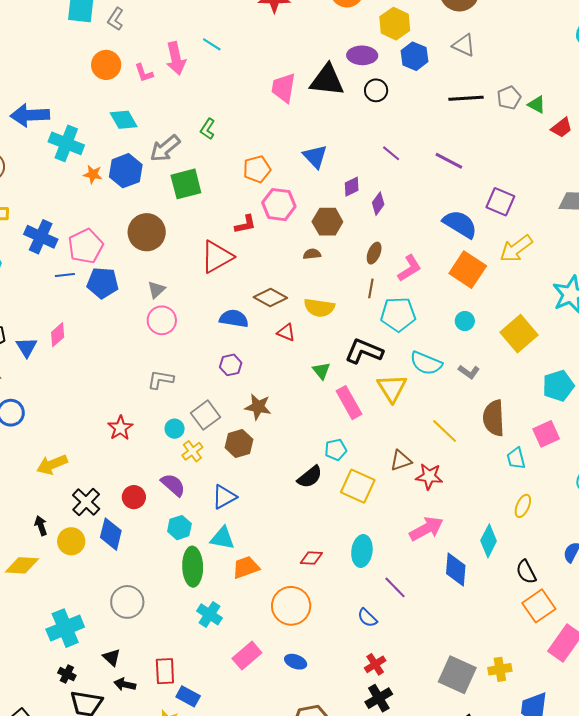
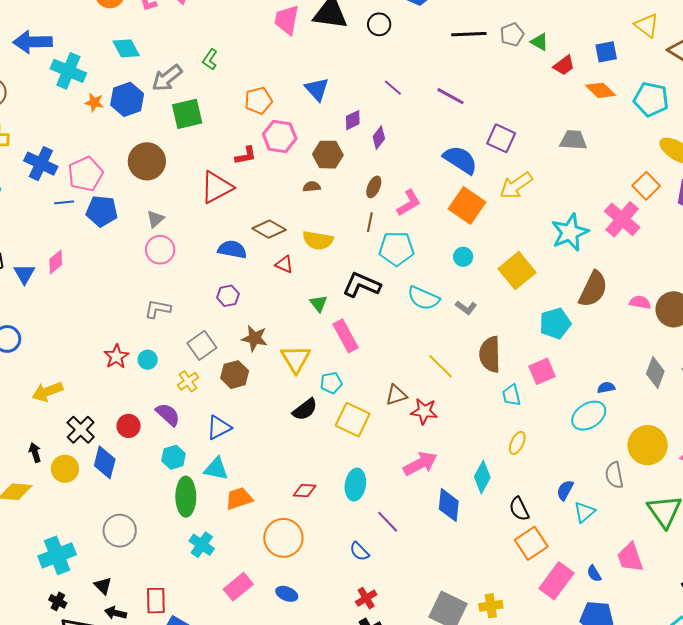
yellow triangle: (392, 388) -> (296, 359), moved
cyan circle: (175, 429) -> (148, 360), moved

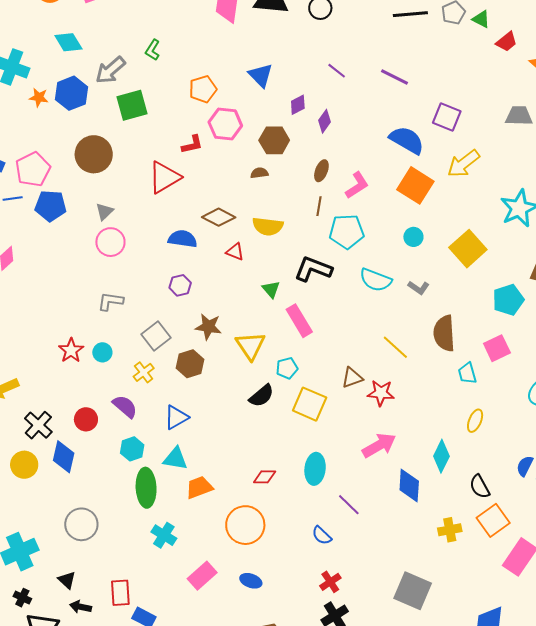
yellow cross: (491, 606) -> (450, 530), moved

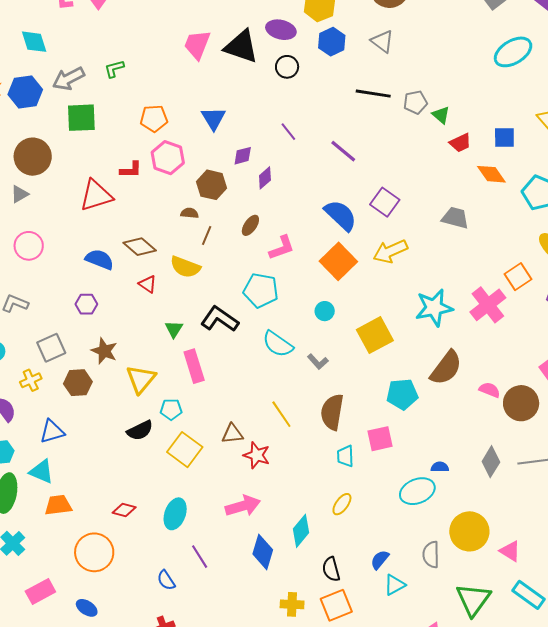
green L-shape: (153, 50) -> (114, 69), turned 30
brown line: (319, 206) -> (207, 236), moved
gray triangle: (104, 211) -> (20, 194), moved

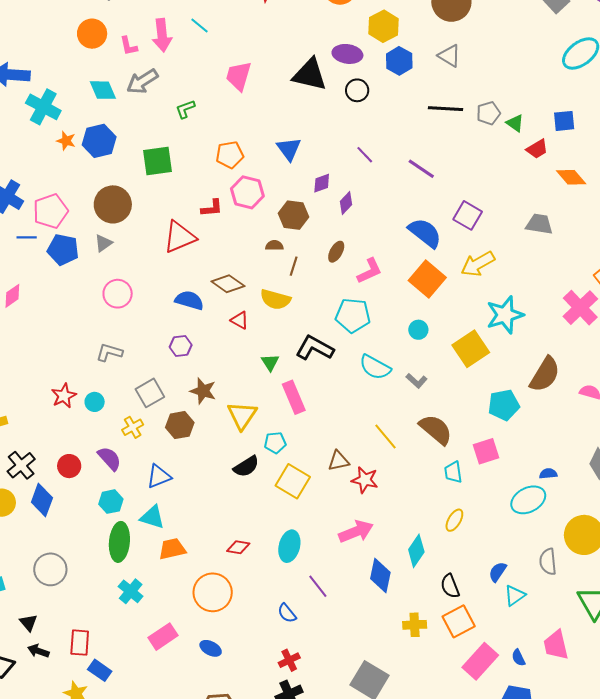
pink trapezoid: (197, 45) -> (239, 76), moved
gray arrow: (68, 79) -> (142, 81), moved
blue square: (504, 138) -> (564, 121), moved
cyan star: (434, 308) -> (505, 315), moved
brown semicircle: (332, 412) -> (436, 429), turned 126

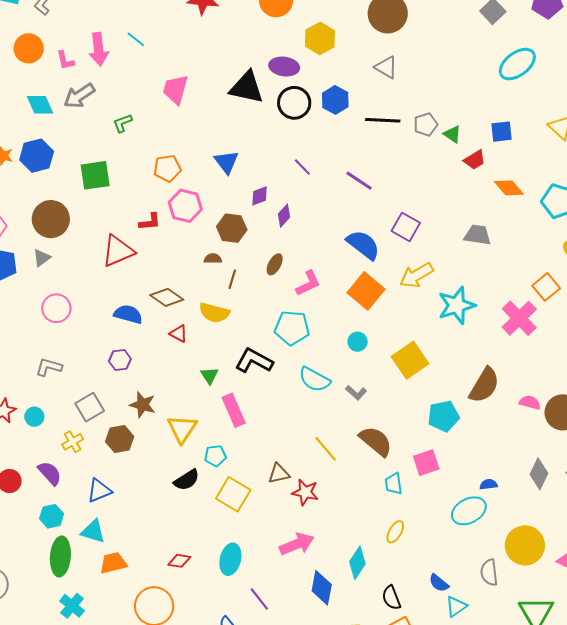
blue hexagon: (399, 61) -> (335, 100), moved
black circle: (357, 90) -> (294, 103), size x1.4
cyan star: (505, 315) -> (457, 305), moved
blue semicircle: (498, 572) -> (439, 583), turned -85

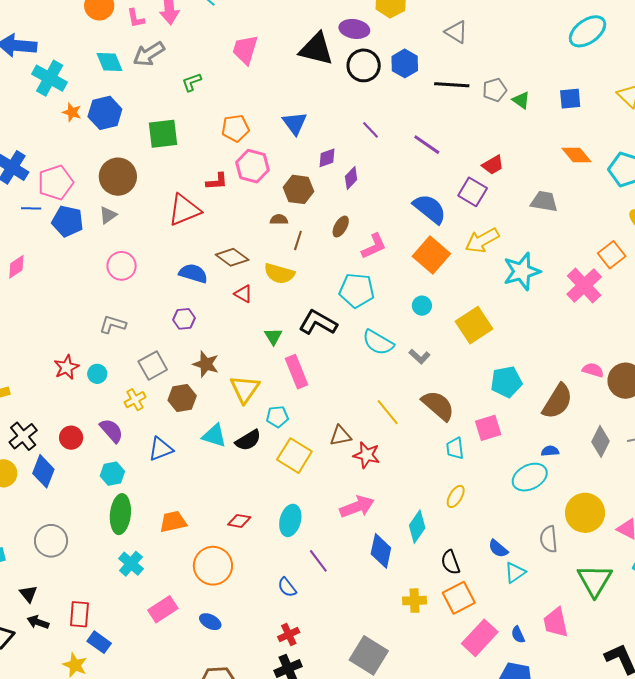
red trapezoid: (475, 160) -> (493, 165), moved
brown semicircle: (484, 385) -> (557, 401), moved
cyan triangle: (93, 531) -> (214, 436), moved

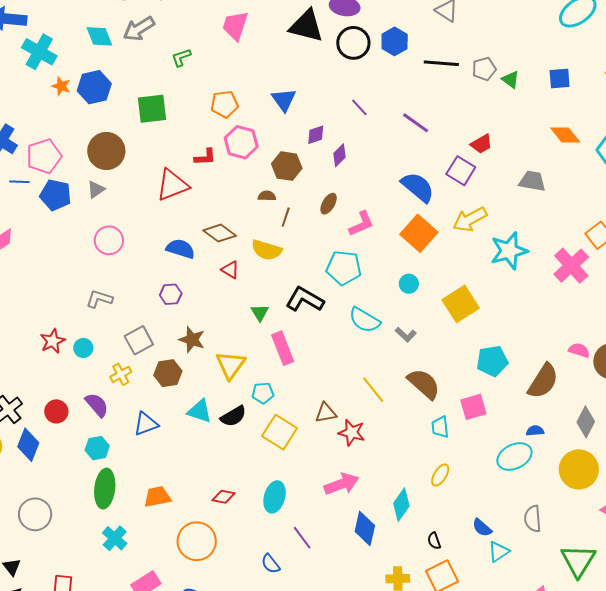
yellow circle: (585, 513) -> (579, 469), moved
black semicircle: (450, 562) -> (434, 541), size x0.7

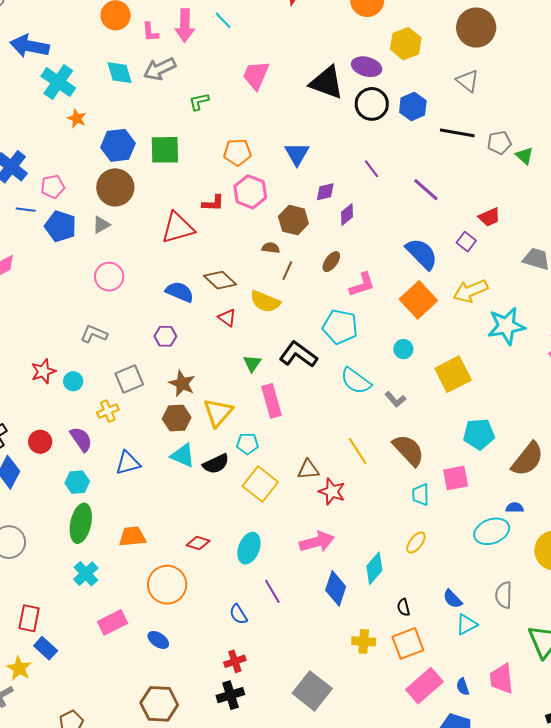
blue hexagon: (94, 87) -> (118, 145), moved
pink pentagon: (44, 156) -> (53, 187), size x0.7
purple square: (461, 171) -> (466, 242), size x0.7
brown hexagon: (168, 373) -> (177, 418), moved

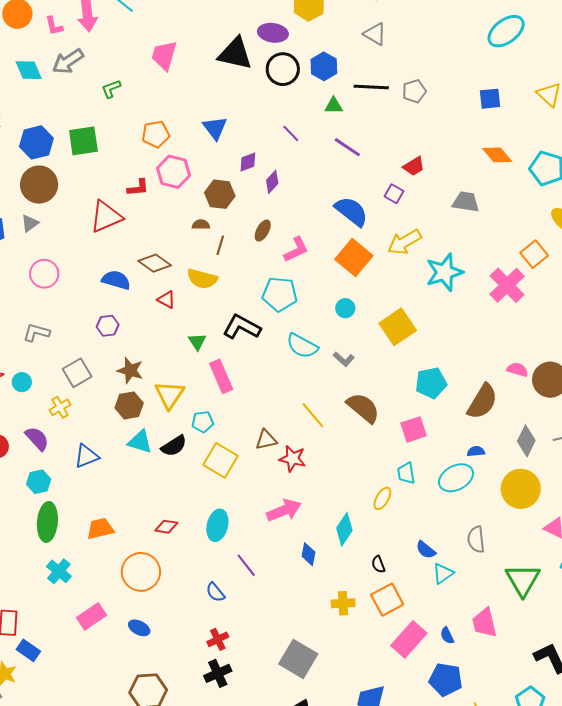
green triangle: (524, 156) -> (334, 106), moved, turned -36
cyan trapezoid: (421, 495) -> (406, 473), moved
blue diamond: (336, 588) -> (309, 554), size x0.7

